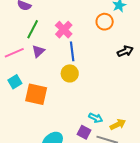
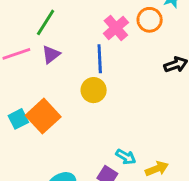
pink cross: (64, 30) -> (116, 28), moved
cyan square: (15, 82) -> (18, 119), moved
orange square: (36, 94) -> (43, 116), turned 30

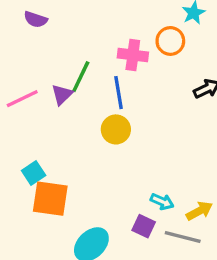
green line: (46, 22) -> (81, 77), moved
pink cross: (116, 28) -> (133, 55), turned -35
orange square: (43, 116) -> (50, 199), moved, turned -32

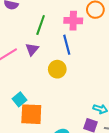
green line: (81, 77) -> (41, 25), moved
yellow circle: (116, 129) -> (57, 69), moved

